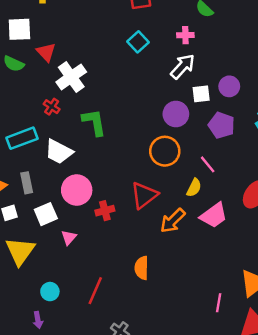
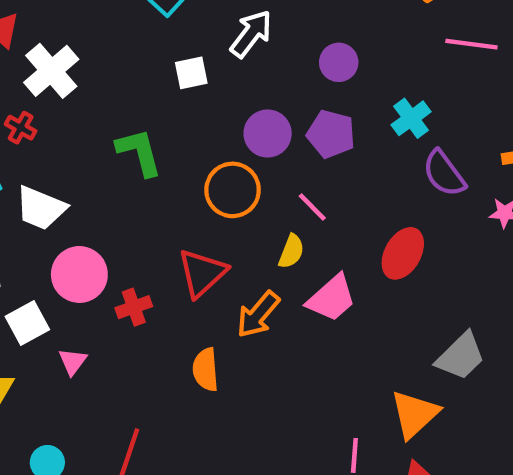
white square: (201, 94) -> (191, 73), moved
purple circle: (176, 114) -> (268, 134), moved
green L-shape: (94, 122) -> (139, 152), moved
orange semicircle: (142, 268) -> (206, 370), moved

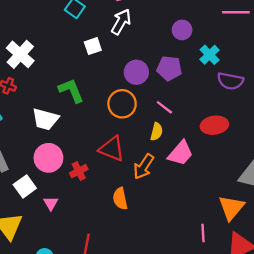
purple circle: (339, 62) -> (182, 30), moved
purple semicircle: (444, 173) -> (230, 81), turned -35
white trapezoid: (41, 208) -> (45, 119), moved
red ellipse: (403, 253) -> (214, 125), turned 60
red triangle: (202, 273) -> (112, 149), turned -48

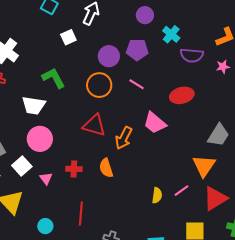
yellow semicircle: (157, 132) -> (157, 195), moved
pink trapezoid: (181, 153) -> (155, 123), turned 95
red cross: (79, 171) -> (74, 169), moved, turned 35
pink line: (203, 233) -> (182, 191), turned 63

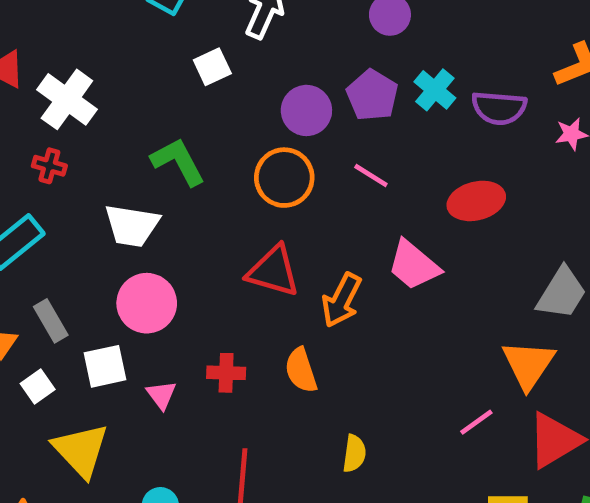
cyan cross: (171, 34) -> (435, 90), moved
purple pentagon: (137, 50) -> (372, 95), turned 30
white square: (22, 166) -> (105, 366), turned 30
yellow semicircle: (157, 195) -> (354, 453), moved

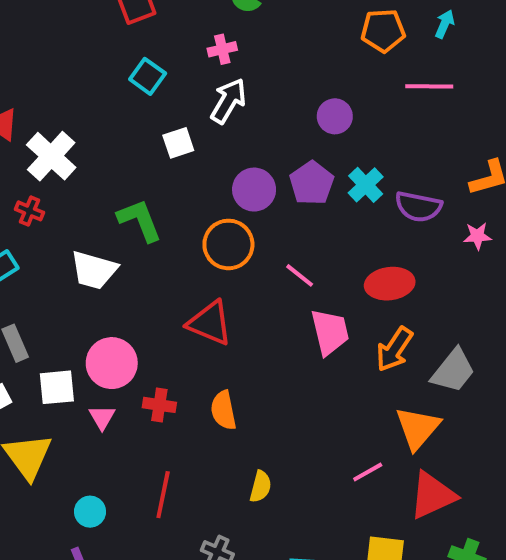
pink line: (371, 175) -> (300, 275), moved
pink trapezoid: (414, 265) -> (330, 332), turned -150
orange arrow: (342, 300) -> (394, 349), moved
pink circle: (147, 303) -> (112, 363), moved

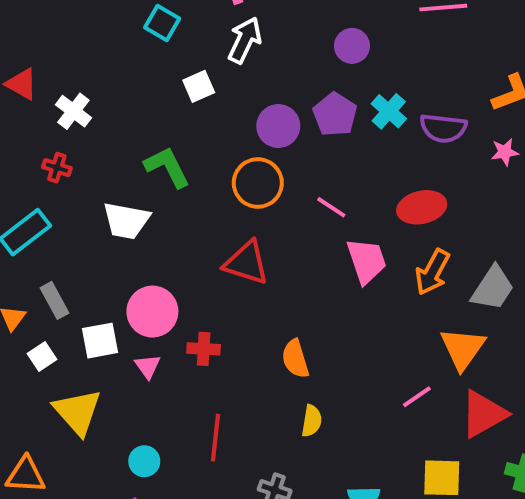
white cross: (51, 156) -> (73, 111), size x0.7
orange semicircle: (223, 410) -> (295, 359), moved

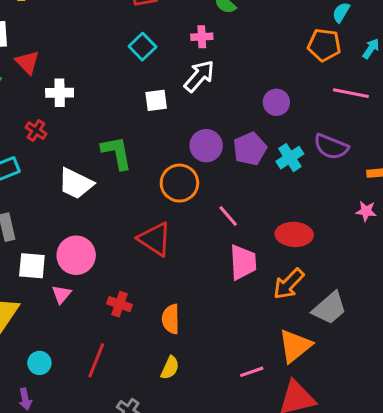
white cross: (73, 111) -> (60, 93), turned 36
purple semicircle: (443, 128) -> (331, 147), moved
red cross: (204, 349) -> (120, 304), moved

